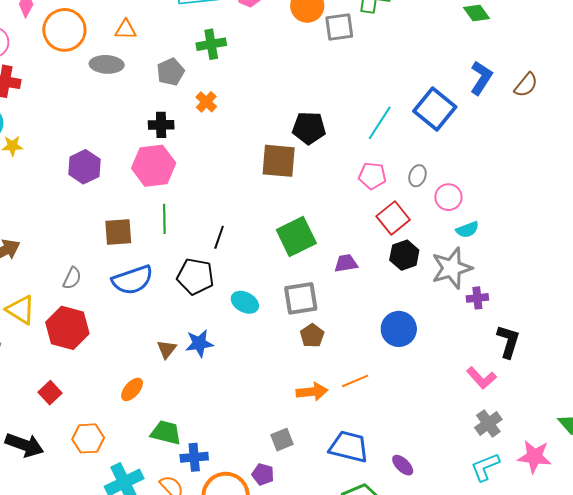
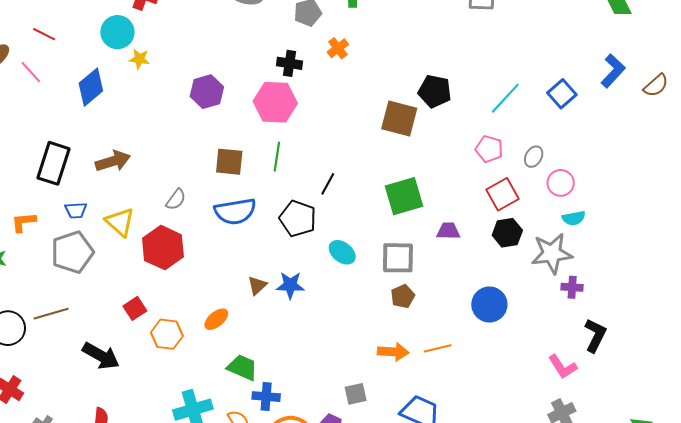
blue square: (435, 109) -> (562, 94), size x0.7
orange hexagon: (88, 438) -> (167, 334), moved

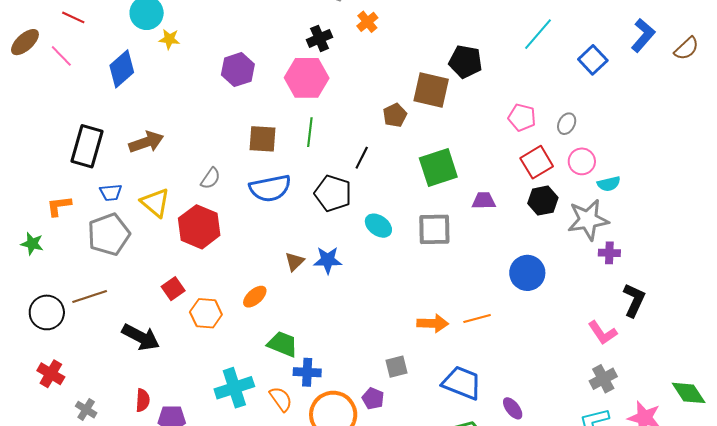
black cross: (289, 63) -> (319, 38), turned -30
cyan line: (505, 98) -> (538, 34), moved
pink circle: (561, 183) -> (582, 161), moved
brown pentagon: (403, 296) -> (395, 115), moved

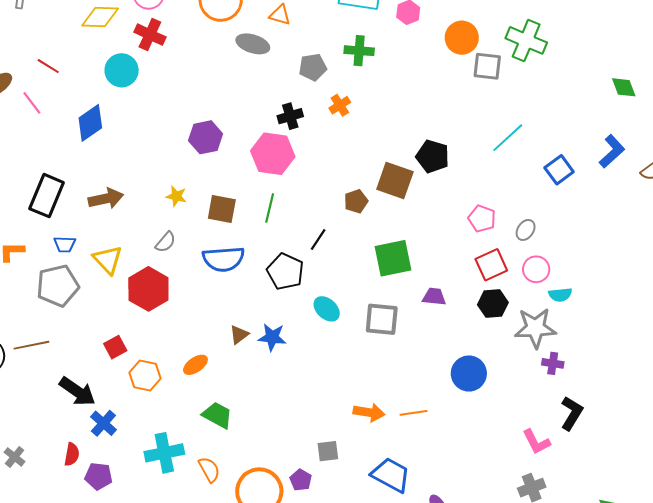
yellow star: (169, 39) -> (176, 196), moved
blue cross: (307, 372) -> (103, 423), moved, turned 32

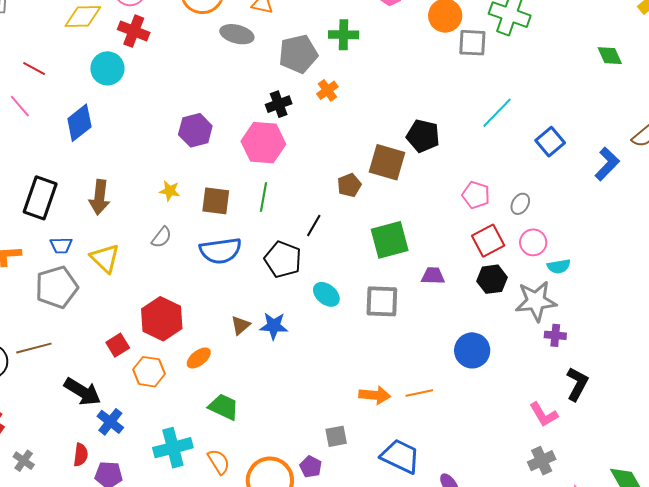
gray pentagon: (313, 67) -> (298, 54), size x1.4
blue L-shape: (612, 151) -> (607, 164), moved
brown arrow: (106, 199) -> (100, 197), turned 112
red hexagon: (148, 289) -> (162, 319), moved

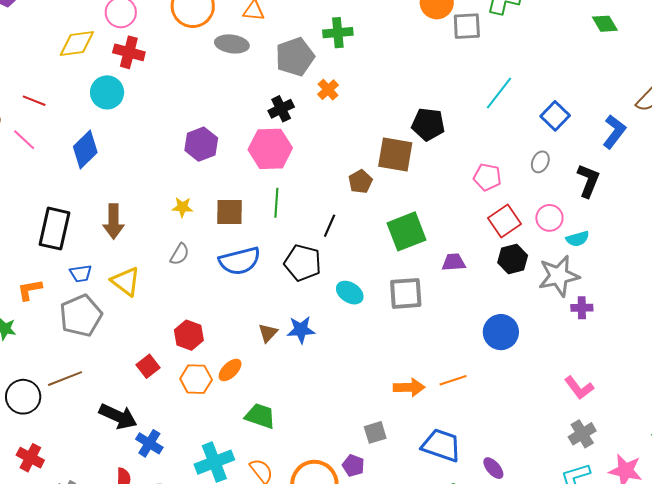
gray ellipse: (520, 204) -> (540, 162), moved
red hexagon: (162, 319) -> (189, 335), size x0.7
orange hexagon: (149, 372) -> (196, 379), moved
black L-shape: (577, 384) -> (588, 181), moved

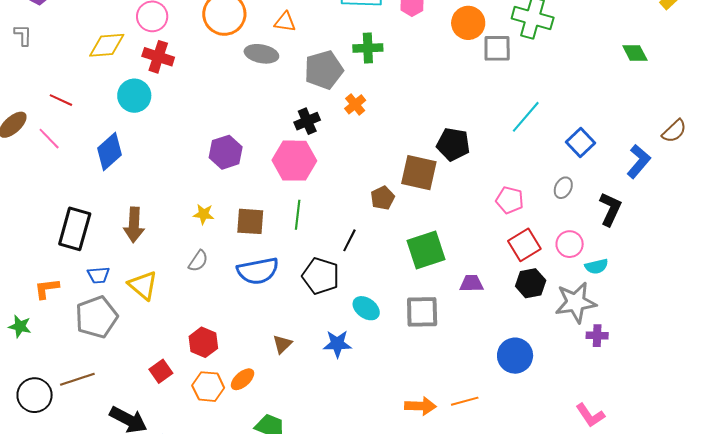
blue star: (301, 330) -> (337, 344), moved

